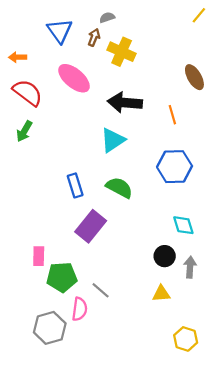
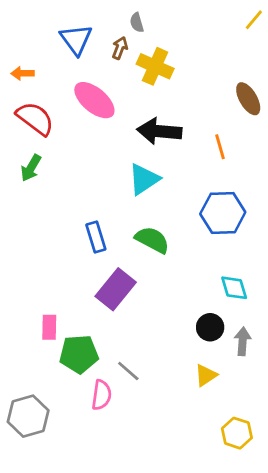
gray semicircle: (107, 17) -> (137, 23), turned -88
yellow triangle: (161, 294) -> (206, 375), turned -30
gray hexagon: (50, 328) -> (28, 416), moved

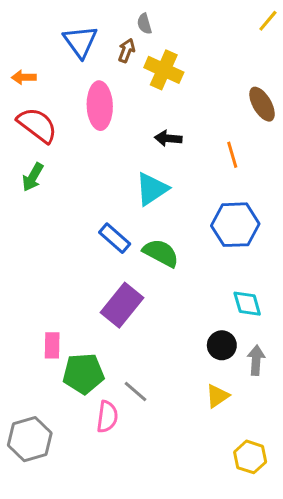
pink ellipse: (94, 100) -> (100, 106), turned 48
black arrow: (159, 131) -> (168, 138), size x0.6
blue rectangle: (96, 237) -> (115, 238), moved, turned -32

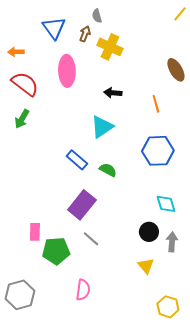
green semicircle: (161, 253) -> (108, 170), size x0.7
gray line: (135, 391) -> (91, 239), moved
yellow triangle: (217, 396) -> (146, 266), turned -36
pink semicircle: (107, 417) -> (83, 290), moved

